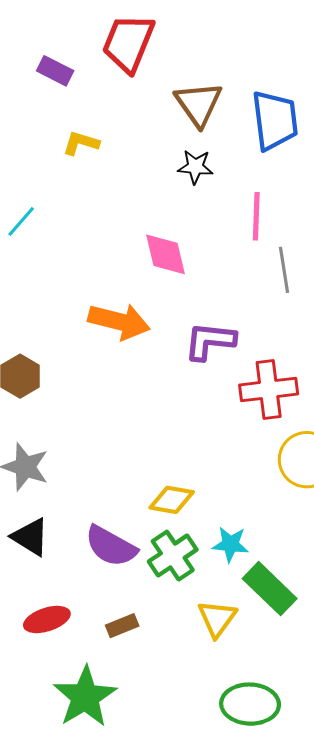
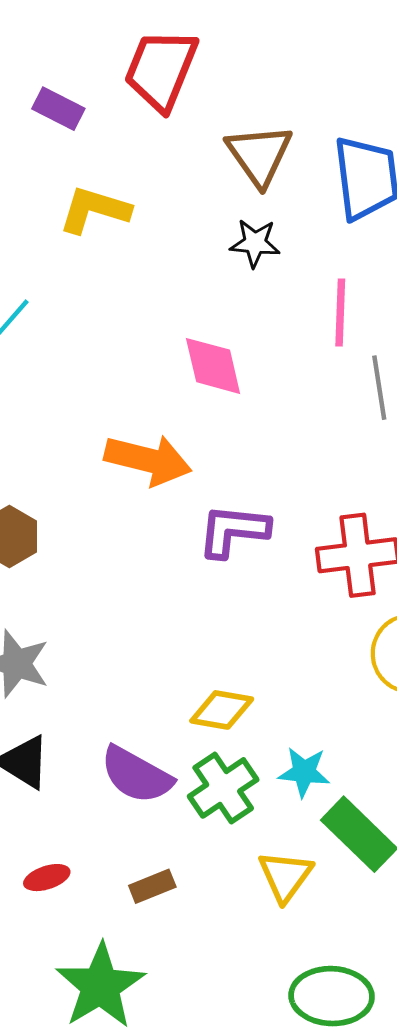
yellow L-shape: (81, 143) -> (95, 210), size x1.4
purple L-shape: (210, 341) -> (233, 531), moved
red ellipse: (47, 619) -> (47, 878), size x0.7

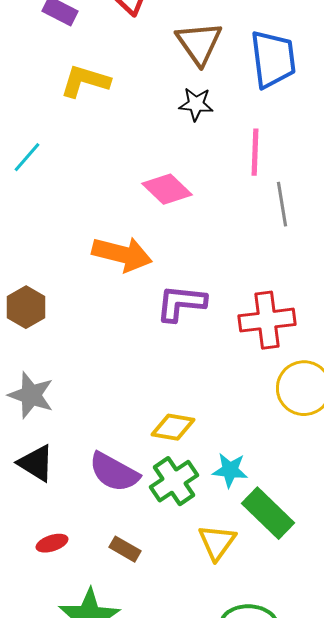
pink diamond: (213, 366) -> (167, 189), turned -33
brown rectangle: (152, 886) -> (125, 549), turned 52

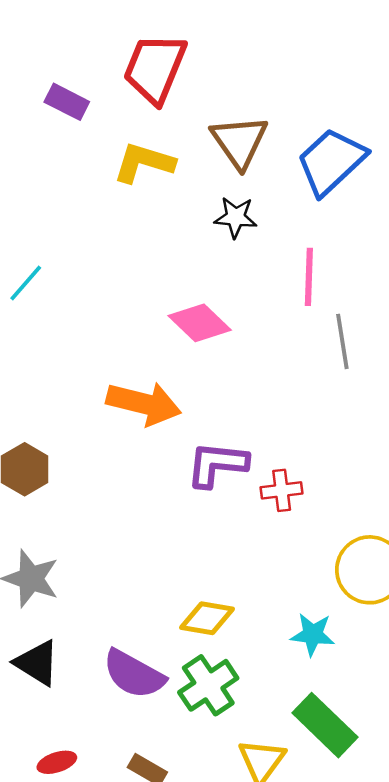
blue trapezoid: (273, 59) -> (331, 161), turned -126
yellow L-shape: (85, 81) -> (144, 163), moved
red cross: (267, 320) -> (282, 490), moved, size x0.6
cyan star: (230, 470) -> (313, 634), moved

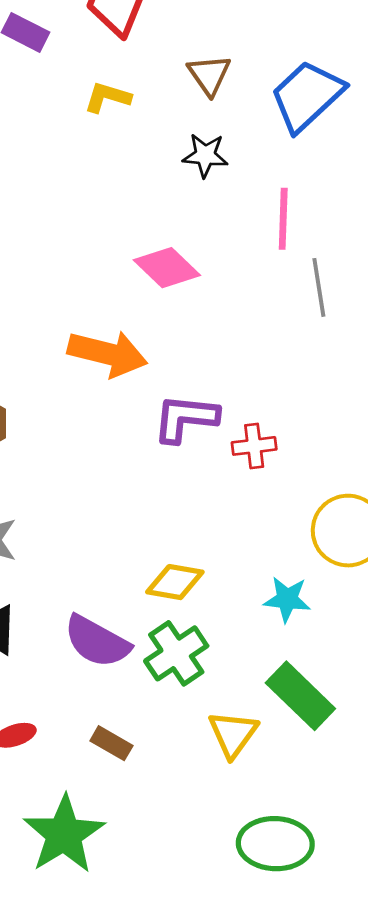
brown triangle: (239, 142) -> (209, 75), size x0.7
yellow L-shape: (144, 163) -> (107, 97), size x0.7

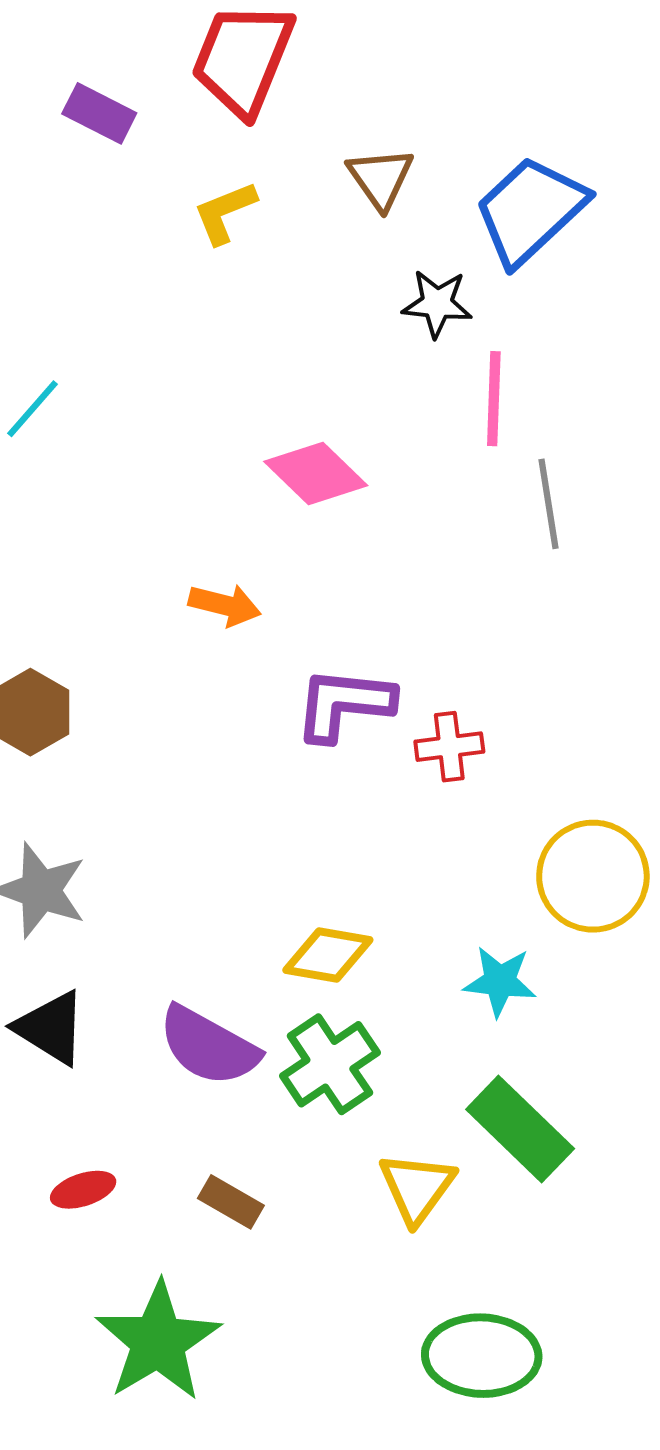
yellow L-shape: (107, 97) -> (225, 213), turned -39
black star: (205, 155) -> (437, 304), moved
orange arrow: (107, 353) -> (225, 605), size x0.6

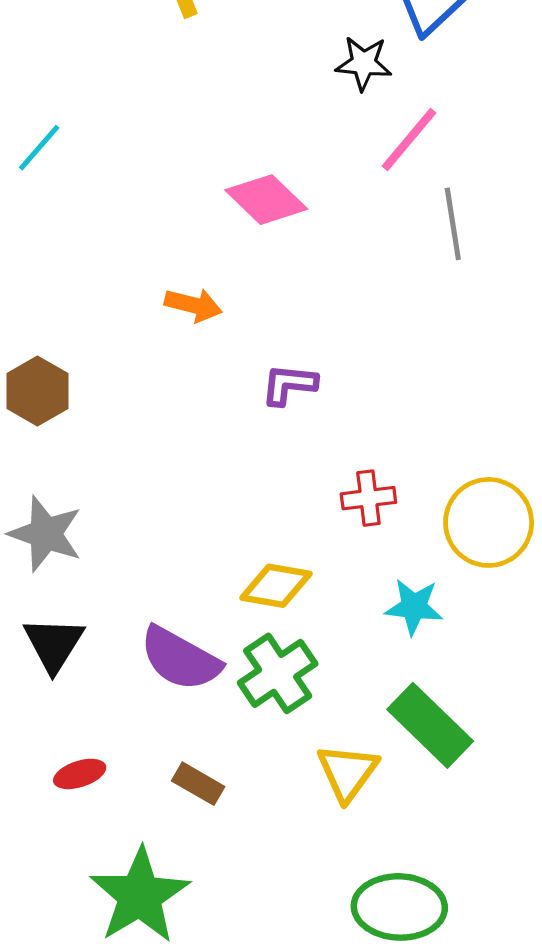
pink line: (494, 399) -> (409, 140), turned 38
purple L-shape: (344, 704) -> (289, 385), size x0.7
red cross: (449, 747) -> (368, 498), moved
black triangle: (51, 1028) -> (54, 644), turned 30

